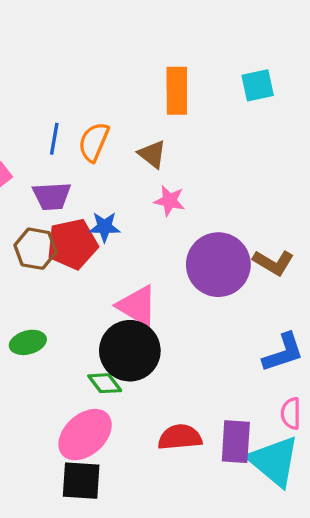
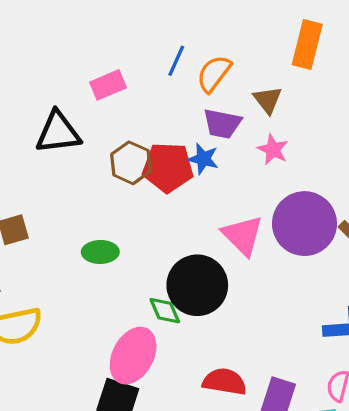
purple trapezoid: (52, 196) -> (222, 124), moved
pink triangle: (137, 306) -> (243, 235), moved
pink ellipse: (85, 435) -> (133, 356), turned -34

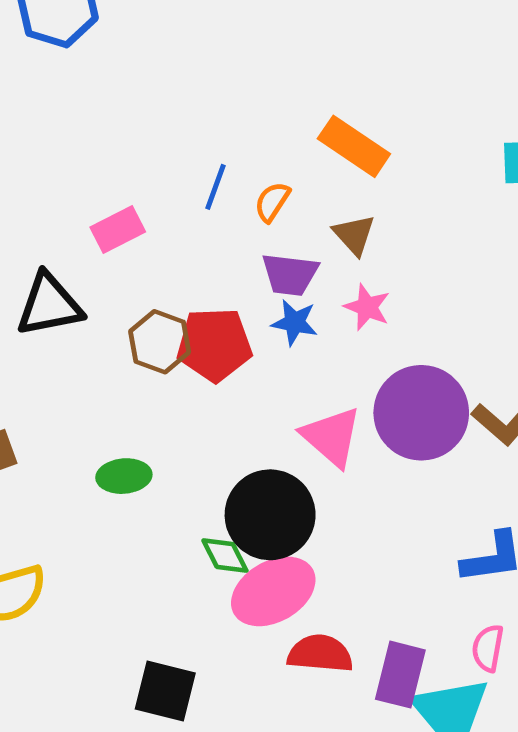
orange rectangle: (307, 44) -> (354, 146), moved, turned -66
orange semicircle: (214, 74) -> (272, 202), size x0.7
blue star: (203, 159) -> (295, 322), moved
pink ellipse: (133, 356) -> (273, 591), moved, turned 36

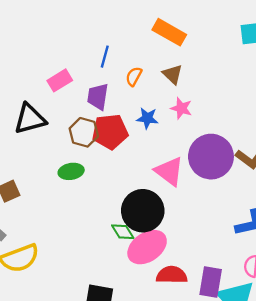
orange semicircle: (272, 202) -> (134, 76), moved
purple trapezoid: (290, 274) -> (98, 97), moved, turned 96
green ellipse: (124, 476) -> (71, 171), moved

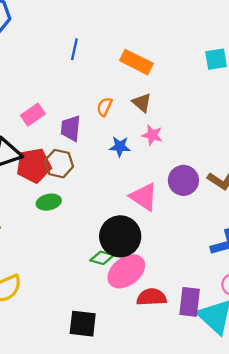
blue line: (105, 57) -> (74, 49), moved
red pentagon: (110, 132) -> (34, 166), moved
purple circle: (211, 157) -> (183, 180), size x0.7
green diamond: (123, 232) -> (102, 258), turned -40

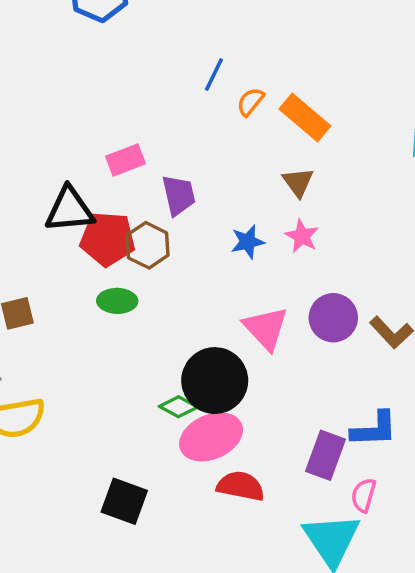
orange semicircle: (104, 107) -> (250, 102), moved
purple trapezoid: (71, 128) -> (179, 195), turned 148
blue star: (120, 147) -> (248, 242), turned -30
purple rectangle: (190, 302) -> (325, 455), moved

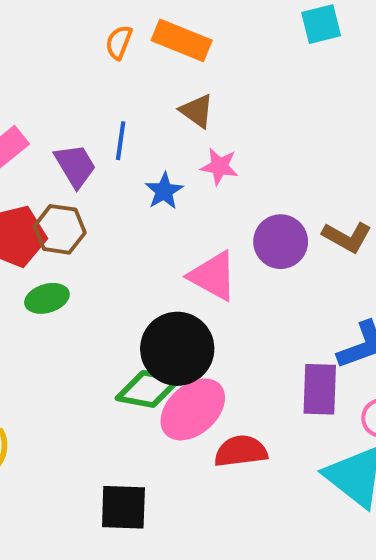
blue line: (214, 75) -> (121, 141), moved
green diamond: (179, 407) -> (148, 389), size x1.5

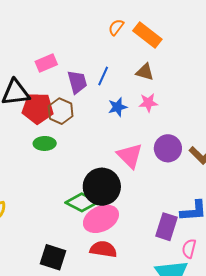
brown triangle: (197, 111) -> (145, 72), turned -36
pink star: (219, 166) -> (148, 103), turned -30
red semicircle: (241, 451) -> (103, 249), moved

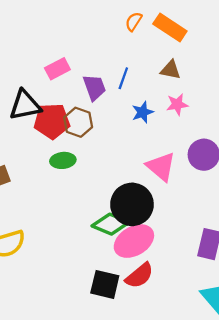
red semicircle: (103, 249) -> (139, 276), turned 136
black square: (53, 257) -> (105, 284), moved

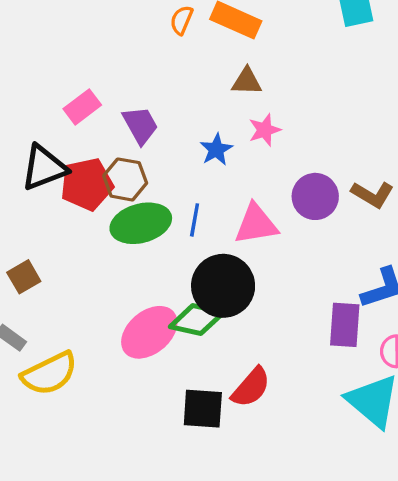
blue line: (123, 78) -> (195, 220), moved
green ellipse: (63, 160) -> (141, 223), moved, size x1.6
pink triangle: (161, 167) -> (256, 224), turned -40
pink ellipse: (134, 241) -> (149, 332), moved

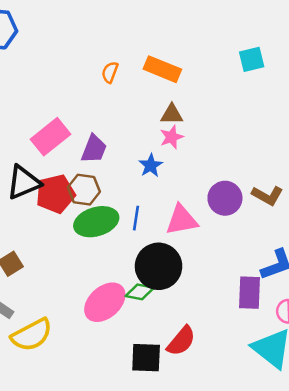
orange semicircle: (182, 20) -> (110, 72), moved
pink rectangle: (82, 107) -> (51, 137), size x1.4
purple trapezoid: (140, 125) -> (94, 149), turned 52
pink star: (265, 130) -> (172, 137), moved
green diamond: (197, 320) -> (140, 292), size x0.7

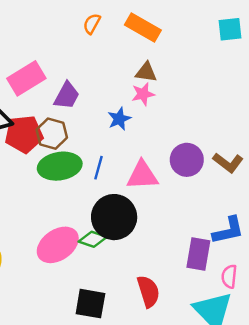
red semicircle: (181, 341) -> (148, 291), moved, turned -64

